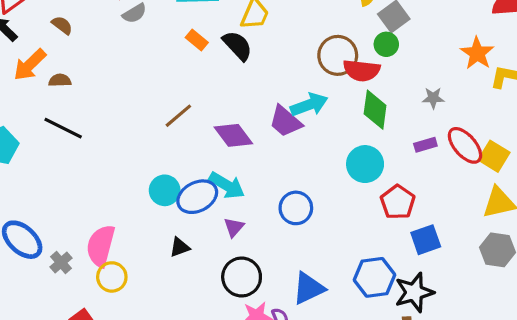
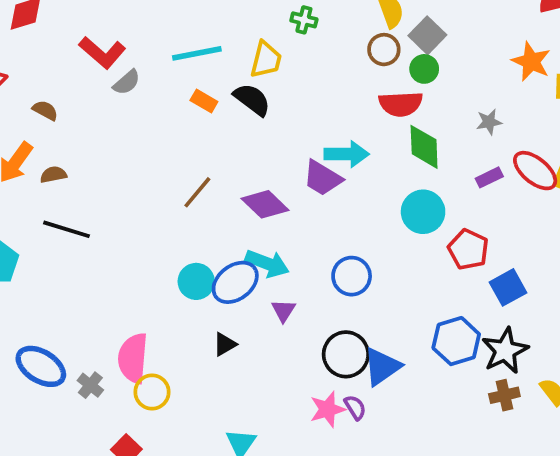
brown circle: (338, 55) -> (384, 50), moved, size x0.7
cyan arrow: (309, 105) -> (347, 154), turned 30
black circle: (242, 277) -> (346, 354), moved

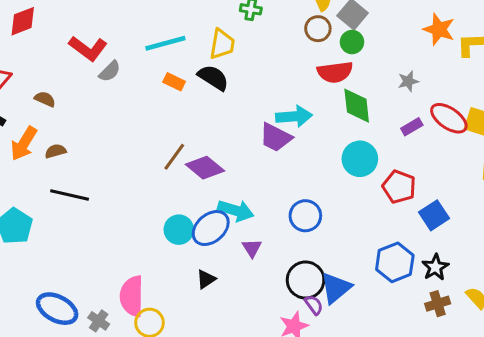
purple diamond: (265, 204) -> (205, 168), moved
black star: (505, 351) -> (435, 267), size x0.7
purple semicircle: (355, 407) -> (314, 305), moved

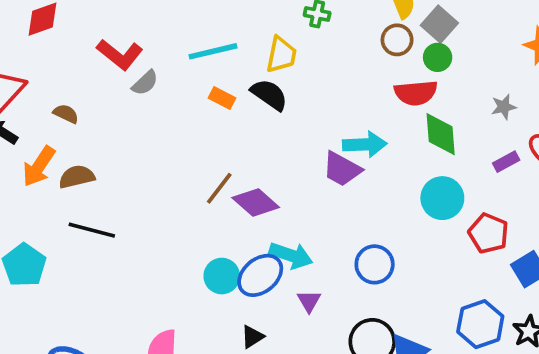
brown semicircle: (56, 151) -> (77, 177), size x1.4

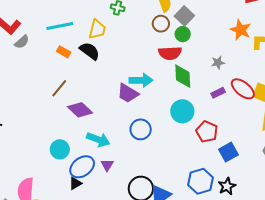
brown line: (219, 188) -> (59, 88), moved
blue circle: (375, 264) -> (141, 129), moved
blue ellipse: (260, 275) -> (82, 167), moved

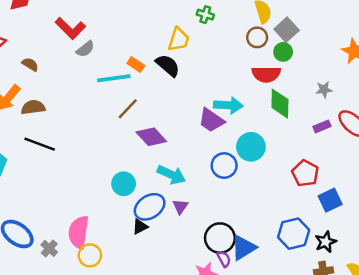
cyan line: (60, 26) -> (114, 78), moved
cyan circle: (182, 111) -> (251, 147), moved

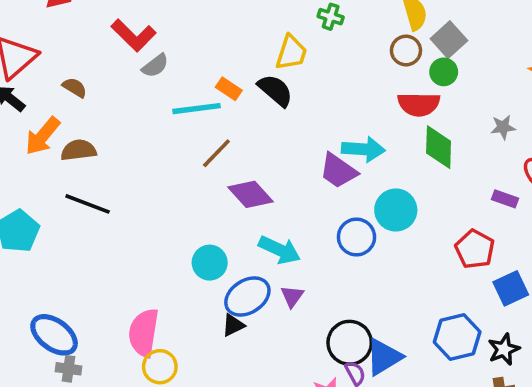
purple rectangle: (322, 126) -> (505, 199), moved, turned 42
gray cross: (49, 248) -> (68, 369), moved, turned -35

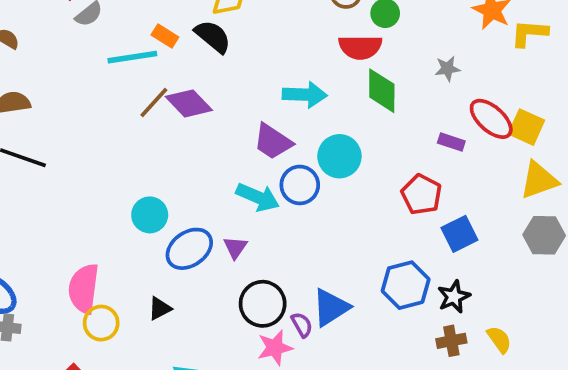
purple trapezoid: (338, 171) -> (273, 142), moved
purple diamond: (251, 194) -> (189, 103), moved
cyan arrow: (279, 250) -> (258, 197), moved
black triangle: (233, 325) -> (160, 309), moved
black circle: (350, 343) -> (263, 304), moved

